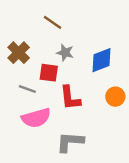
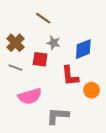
gray line: (27, 89) -> (15, 68), moved
orange circle: (115, 97) -> (92, 90), moved
red L-shape: (70, 98) -> (70, 76), moved

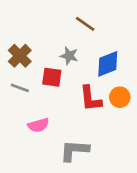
brown line: (43, 18) -> (85, 24), moved
orange circle: (92, 90) -> (120, 97), moved
pink semicircle: (30, 96) -> (38, 125), size x0.7

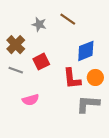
gray star: (69, 56) -> (39, 24), moved
red square: (52, 77) -> (41, 62), turned -35
gray L-shape: (74, 150) -> (88, 104), moved

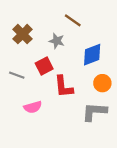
gray star: (39, 24) -> (57, 41), moved
brown cross: (16, 45) -> (23, 34), moved
red L-shape: (72, 79) -> (64, 87), moved

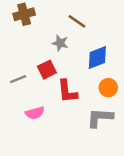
brown cross: (23, 34) -> (24, 14), moved, turned 30
gray line: (17, 75) -> (18, 79), turned -42

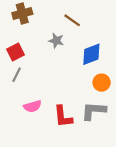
red square: (47, 70) -> (16, 52), moved
gray line: (18, 79) -> (17, 75), turned -42
red L-shape: (67, 91) -> (63, 117), moved

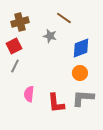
brown cross: (22, 14) -> (20, 22), moved
orange circle: (102, 83) -> (80, 73), moved
pink semicircle: (32, 106) -> (29, 94), turned 112

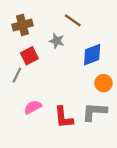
red square: (14, 46) -> (29, 56), moved
orange circle: (80, 73) -> (104, 83), moved
pink semicircle: (29, 94) -> (33, 107), turned 56

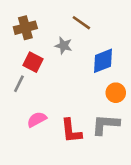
red square: (29, 56) -> (33, 62), turned -36

